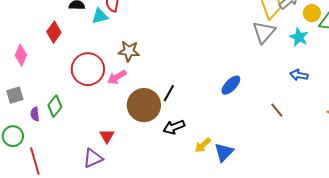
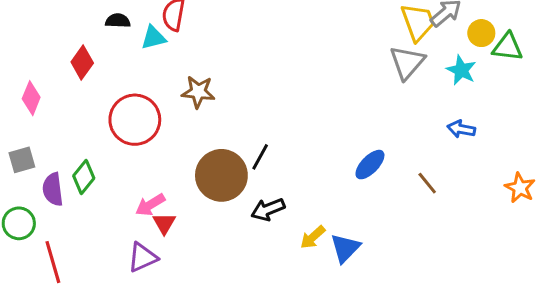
pink arrow: (117, 77) -> (150, 205), moved
blue ellipse: (231, 85) -> (370, 165), moved
purple semicircle: (35, 114) -> (53, 189), size x1.5

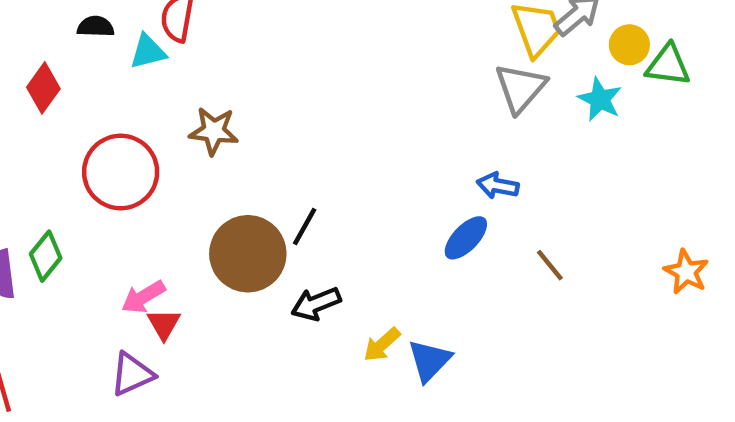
blue arrow: (461, 129) -> (498, 186), moved

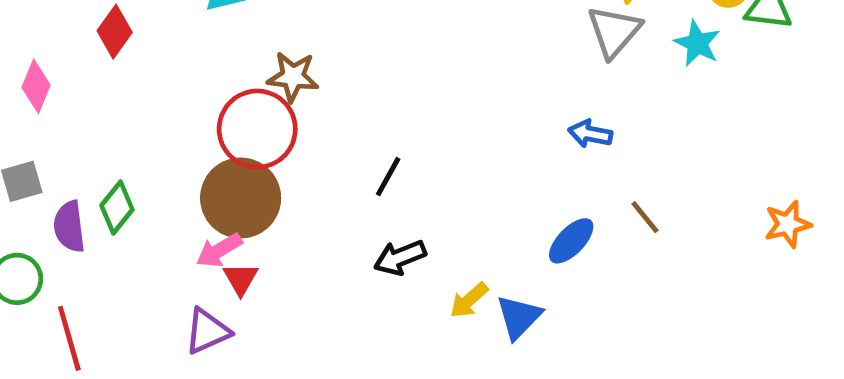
red circle: (121, 172) -> (257, 129), moved
blue ellipse: (466, 238) -> (571, 241), moved
brown circle: (248, 254) -> (241, 198), moved
orange star: (686, 272) -> (788, 224), turned 30

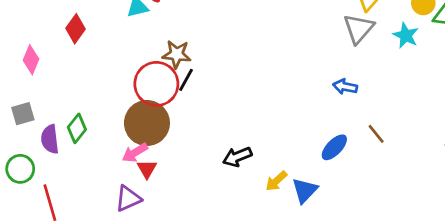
black line: (388, 177) -> (186, 80), moved

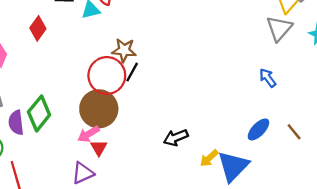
blue arrow: (345, 87) -> (268, 78), turned 42
green diamond: (77, 128) -> (39, 113), size x1.4
brown line: (376, 134) -> (294, 132), moved
blue triangle: (305, 190) -> (233, 166), size x1.4

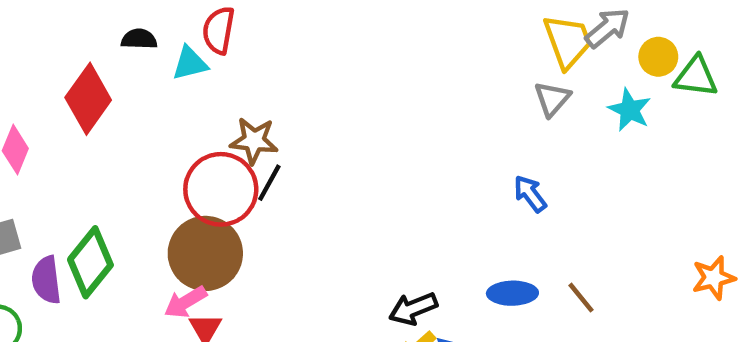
red diamond: (38, 28) -> (88, 99), size x1.4
gray triangle: (279, 28) -> (552, 99), size x0.7
blue ellipse: (258, 129) -> (512, 293), turned 45
black arrow: (176, 138) -> (413, 309), moved

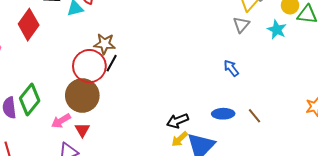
pink arrow: (185, 302) -> (61, 121), moved

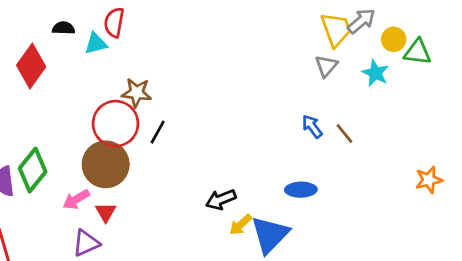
black line: (112, 63) -> (158, 132), moved
brown line: (255, 116) -> (344, 133), moved
black arrow: (178, 121) -> (221, 199), moved

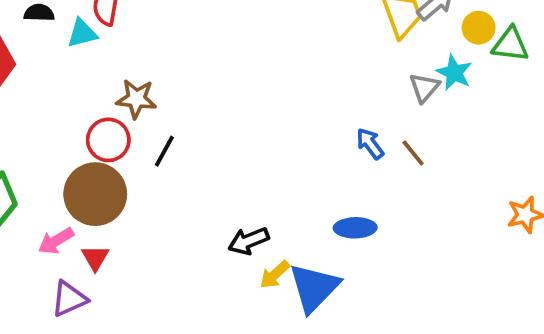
gray triangle: (326, 66) -> (424, 88), moved
red circle: (115, 124) -> (108, 140), size x0.7

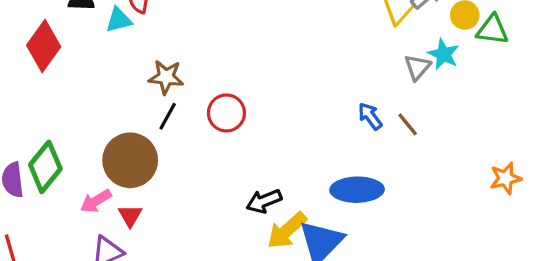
red circle: (108, 140) -> (226, 113), moved
black line: (164, 151) -> (168, 116), moved
blue ellipse: (355, 228) -> (357, 190), size x1.4
yellow arrow: (275, 275) -> (287, 230), size x1.5

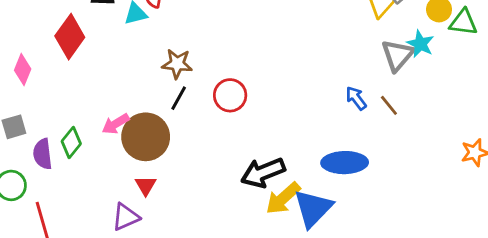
gray triangle: (417, 67) -> (398, 55), size x1.4
green diamond: (45, 167) -> (71, 143), size x0.7
pink arrow: (96, 201) -> (116, 124), moved
black arrow: (264, 201) -> (263, 173), size x1.4

